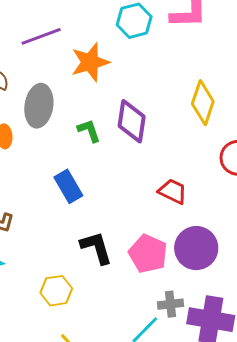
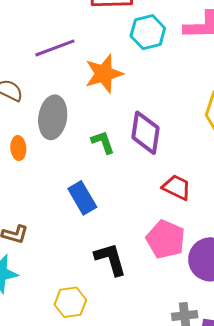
red trapezoid: (173, 191) -> (177, 187), moved
pink pentagon: (148, 254) -> (166, 239), moved

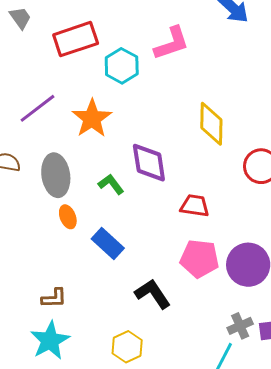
orange ellipse: (18, 148) -> (68, 217), moved

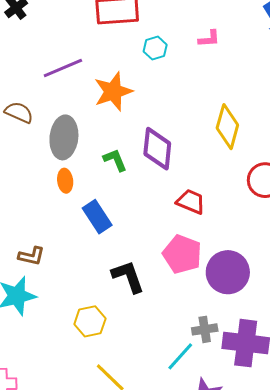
pink L-shape: (172, 43) -> (209, 39), size x0.6
cyan hexagon: (122, 66) -> (155, 48), size x0.7

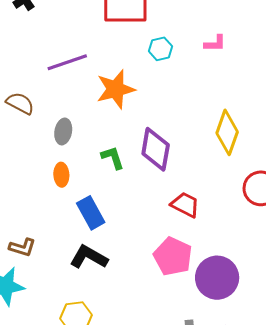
gray ellipse: (64, 137) -> (63, 131), size x0.6
black L-shape: (128, 277) -> (89, 257), moved, turned -45

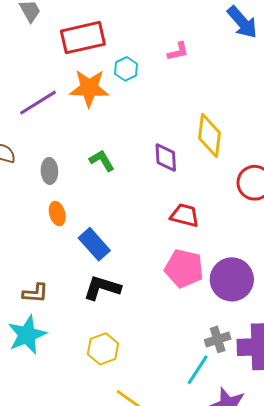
orange star: (116, 89) -> (89, 88), moved, turned 30
purple diamond: (156, 149) -> (166, 157), moved, size x0.7
green L-shape: (113, 158) -> (102, 161), moved

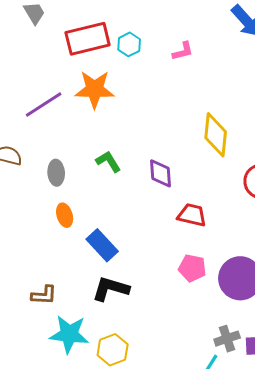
cyan hexagon: (126, 69) -> (129, 44), moved
purple diamond: (166, 157) -> (161, 173), moved
pink pentagon: (184, 268) -> (192, 268), size x0.7
cyan star: (27, 335) -> (69, 334), moved, turned 30

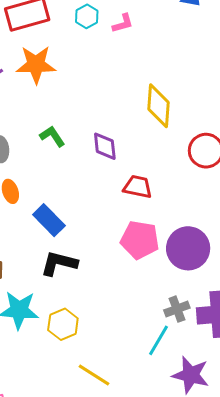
cyan hexagon: (129, 44) -> (87, 16), moved
pink pentagon: (192, 268) -> (140, 240), size x1.4

